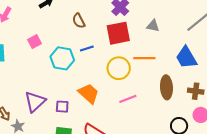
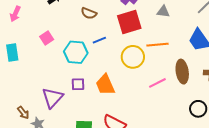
brown semicircle: (79, 21) -> (89, 13), turned -35
orange trapezoid: (89, 93) -> (105, 85), turned -150
pink line: (128, 99) -> (157, 83), moved
purple square: (62, 107) -> (78, 84), moved

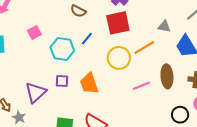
gray triangle: (163, 12) -> (164, 26), moved
blue line: (99, 40) -> (87, 39), turned -32
orange line: (157, 45) -> (144, 48), turned -30

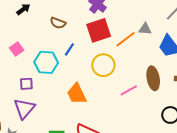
orange line: (144, 48) -> (125, 39), moved
purple square: (62, 81) -> (26, 84), moved

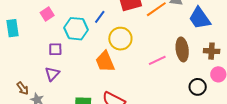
yellow circle: (103, 65) -> (120, 39), moved
purple triangle: (24, 108) -> (52, 74), size x0.7

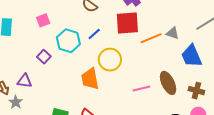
purple square: (55, 49) -> (44, 57), turned 32
brown ellipse: (182, 49) -> (168, 83), turned -30
purple triangle: (52, 74) -> (25, 81), moved, turned 42

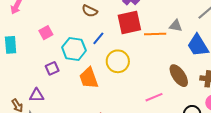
orange line: (151, 38) -> (155, 34), turned 30
purple square: (44, 57) -> (52, 68), turned 32
orange trapezoid: (90, 79) -> (89, 78), moved
pink line: (141, 89) -> (154, 97), moved

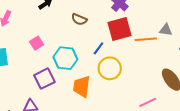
blue line: (98, 38) -> (98, 48), moved
purple square: (52, 68) -> (44, 79), size x1.5
orange trapezoid: (89, 78) -> (82, 87), turned 30

